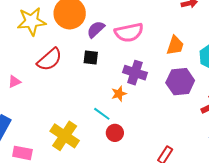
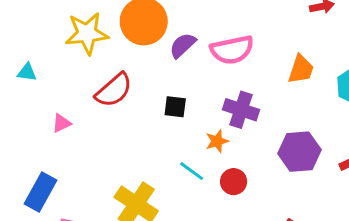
black square: (91, 57) -> (175, 107), moved
purple hexagon: (180, 82) -> (299, 152), moved
red circle: (115, 133) -> (234, 182), moved

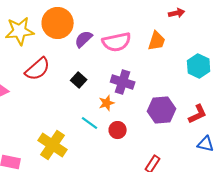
orange trapezoid: (301, 69) -> (157, 41), moved
black square: (175, 107) -> (79, 80), turned 35

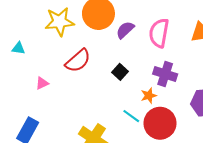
pink semicircle: (117, 42) -> (159, 33), turned 112
red circle: (118, 130) -> (160, 123), size x1.8

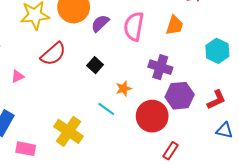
purple cross: (165, 74) -> (160, 67), moved
red circle: (160, 123) -> (152, 116), moved

